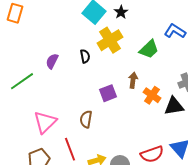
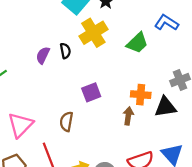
purple semicircle: (52, 61) -> (43, 55), moved
brown arrow: (133, 80) -> (128, 116), moved
orange cross: (152, 95) -> (141, 95), turned -30

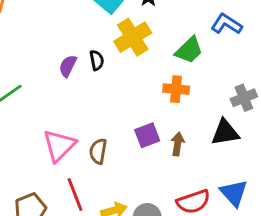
purple square: (91, 92) -> (147, 135), moved
orange cross: (141, 95) -> (176, 89), moved
pink triangle: (20, 125) -> (59, 145), moved

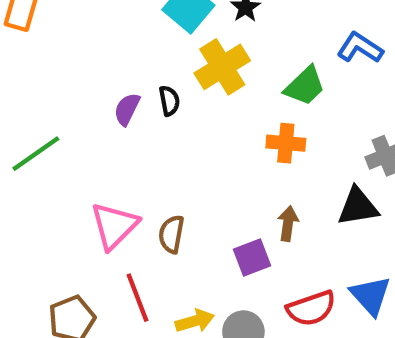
purple square: (147, 135) -> (252, 257), moved

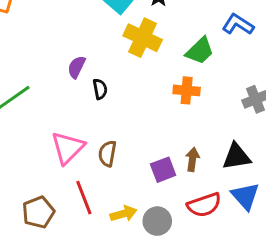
yellow cross: (222, 67) -> (143, 38), turned -33
black semicircle: (169, 101) -> (100, 89), moved
black triangle: (358, 207) -> (236, 156), moved
brown arrow: (288, 224) -> (192, 159), moved

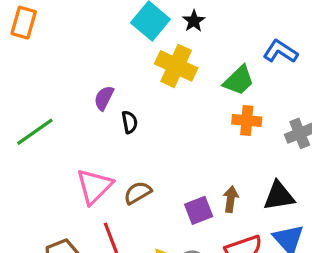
orange cross: (187, 90) -> (247, 120), moved
brown semicircle: (107, 154) -> (138, 193), turned 50

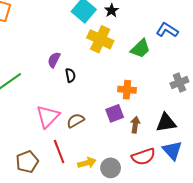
orange cross: (247, 120) -> (127, 90), moved
purple square: (199, 210) -> (115, 113), moved

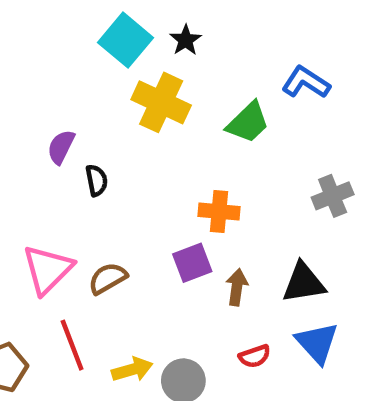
red semicircle: (143, 157) -> (255, 356), size x0.6

